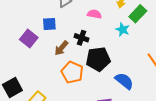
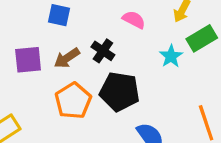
purple square: (29, 39) -> (28, 60), moved, turned 30

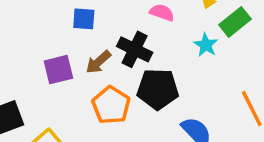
black cross: (103, 51) -> (135, 49), size x1.4

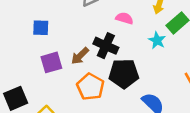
blue square: (84, 19) -> (41, 28), moved

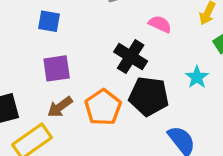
cyan star: (157, 40) -> (197, 77), moved
brown arrow: (80, 56) -> (60, 107), moved

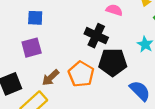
purple square: (57, 68) -> (32, 48), moved

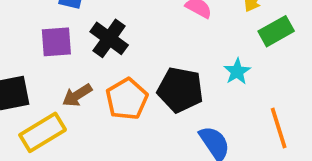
black cross: (96, 36) -> (109, 38), moved

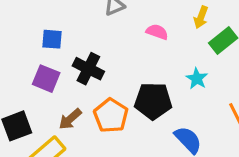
purple square: (56, 42) -> (46, 79), turned 36

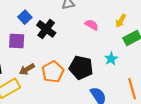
blue square: (52, 39) -> (25, 17), turned 32
black cross: (88, 69) -> (46, 29), moved
purple square: (46, 79) -> (17, 41), turned -30

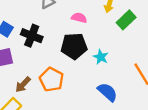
cyan star: (111, 59) -> (101, 57), moved
black pentagon: (81, 68) -> (74, 46), moved

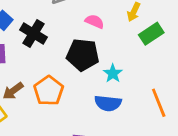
blue semicircle: (107, 92) -> (108, 103), moved, turned 135

